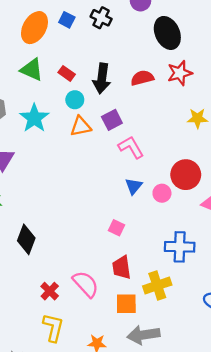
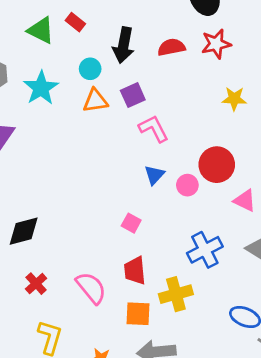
red rectangle: (67, 73) -> (75, 22), moved
black diamond: (26, 239) -> (24, 231), turned 52
blue cross: (180, 247) -> (205, 250), turned -32
red cross: (50, 291) -> (36, 284), moved

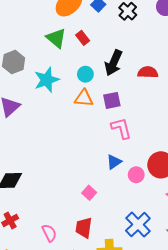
blue cross: (205, 250) -> (138, 225), turned -30
pink semicircle: (91, 288) -> (49, 233), size x0.7

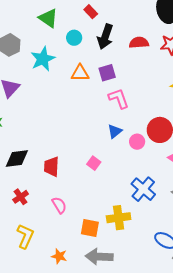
red rectangle: (83, 38) -> (91, 12), moved
cyan circle: (85, 74) -> (74, 38), moved
red trapezoid: (84, 228) -> (51, 167), moved

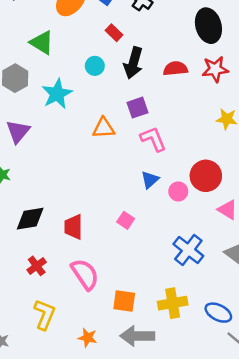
green triangle: (48, 18) -> (42, 43), moved
orange triangle: (80, 73) -> (104, 128), moved
pink semicircle: (59, 205) -> (85, 274), size x1.5
yellow cross: (119, 218) -> (173, 303), moved

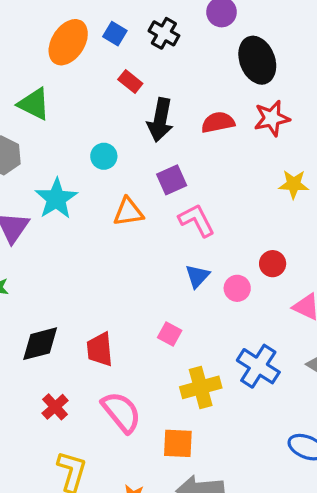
cyan circle: (95, 66) -> (104, 156), moved
cyan star: (57, 94) -> (56, 199), moved
red circle: (206, 176) -> (273, 264), size x0.6
yellow cross: (173, 303) -> (201, 387), moved

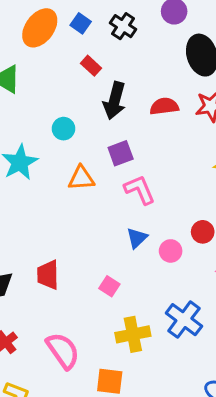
red trapezoid: (100, 349) -> (48, 275), moved

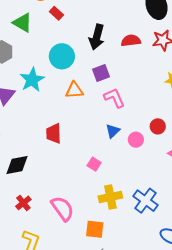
red rectangle: (91, 66) -> (56, 13), moved
cyan circle: (63, 129) -> (62, 56), size x1.6
red trapezoid: (48, 275) -> (54, 134), moved
blue cross: (184, 320) -> (146, 201), moved

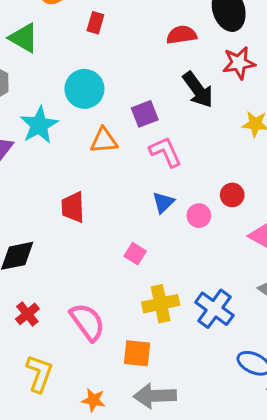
red rectangle: (56, 13) -> (95, 23), moved, turned 64
black arrow: (97, 37) -> (198, 90), moved, turned -50
red semicircle: (131, 41) -> (182, 35), moved

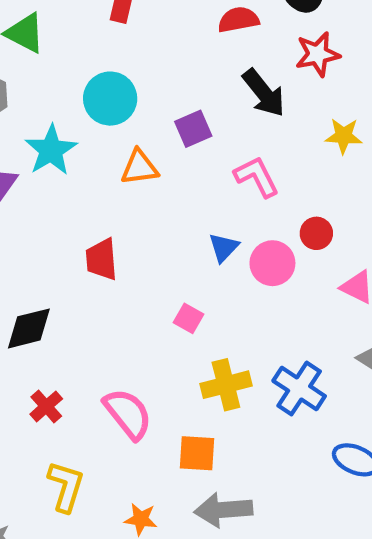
pink L-shape: (165, 152) -> (257, 177), moved
pink circle: (199, 216) -> (272, 263), size x1.4

